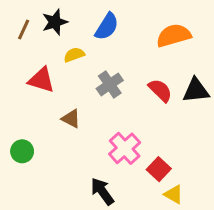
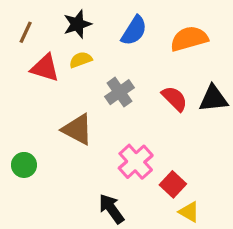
black star: (55, 22) -> (77, 24), moved
blue semicircle: (107, 27) -> (134, 31), moved
red triangle: (41, 80) -> (45, 68), moved
brown triangle: (71, 119) -> (77, 129), size x1.5

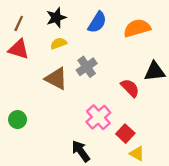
red triangle: (45, 68) -> (19, 49), moved
red semicircle: (175, 99) -> (130, 88), moved
brown triangle: (77, 129) -> (56, 79), moved

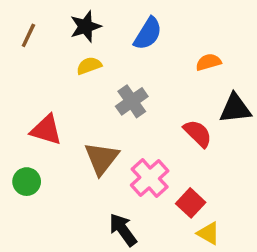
orange semicircle: (137, 28) -> (208, 62), moved, size x0.6
red triangle: (19, 49) -> (46, 130), moved
brown triangle: (56, 79) -> (101, 158), moved, turned 40

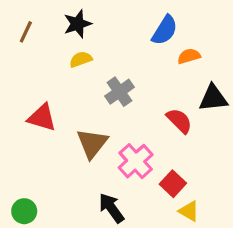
blue semicircle: (148, 34) -> (165, 30), moved
green circle: (27, 182) -> (24, 211), moved

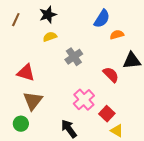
brown triangle: (92, 143) -> (33, 101), moved
green circle: (24, 211) -> (21, 124), moved

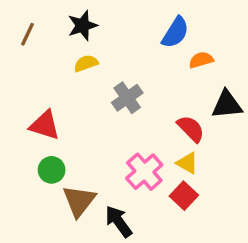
brown triangle: (33, 101) -> (79, 201), moved
green circle: (21, 124) -> (52, 170), moved
yellow triangle: (117, 131) -> (187, 163), moved

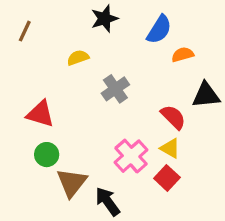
black star: (82, 26) -> (104, 19), moved

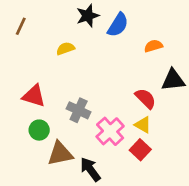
blue semicircle: (159, 29) -> (118, 25), moved
gray cross: (115, 89) -> (79, 110), moved, turned -30
brown triangle: (72, 183) -> (60, 154), turned 40

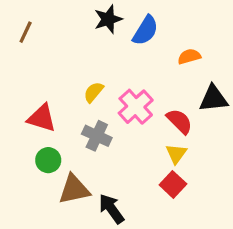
yellow semicircle: (65, 49) -> (94, 92), moved, turned -30
yellow triangle: (143, 125) -> (176, 154), turned 36
pink cross: (110, 131) -> (136, 107), moved

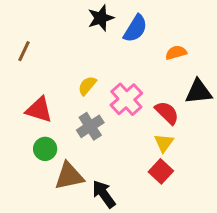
brown line: (26, 32) -> (24, 51), moved
gray cross: (97, 136) -> (90, 126), turned 32

